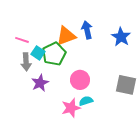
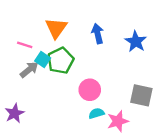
orange triangle: (66, 36) -> (56, 28), moved, turned -35
gray arrow: (26, 62) -> (29, 70), turned -126
purple star: (40, 83) -> (15, 113), moved
pink star: (71, 108) -> (118, 121), moved

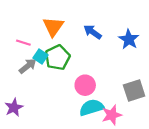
blue arrow: (98, 34) -> (93, 32), turned -42
gray square: (141, 95) -> (134, 90), turned -30
cyan semicircle: (96, 113) -> (92, 108), size x1.6

